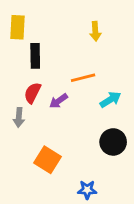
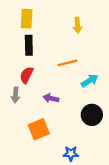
yellow rectangle: (17, 27) -> (27, 19), moved
purple arrow: (58, 101) -> (51, 98), moved, turned 48
orange square: (48, 160) -> (39, 129), turned 35

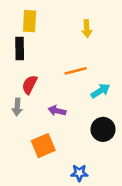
black rectangle: (29, 45) -> (20, 49), moved

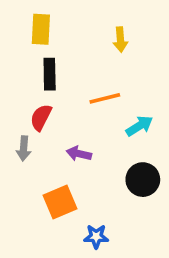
black rectangle: (20, 49) -> (50, 74), moved
blue star: (79, 173) -> (96, 237), moved

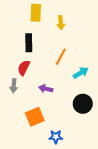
yellow rectangle: (41, 29) -> (36, 13), moved
yellow arrow: (120, 40) -> (61, 23), moved
orange line: (105, 98) -> (61, 57), turned -48

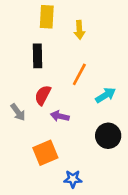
red semicircle: (24, 68) -> (43, 95), moved
gray arrow: (14, 86) -> (18, 112), turned -40

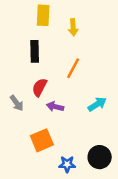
cyan arrow: (106, 95) -> (97, 104), moved
black circle: (108, 136) -> (100, 157), moved

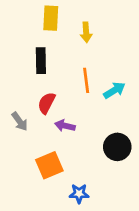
orange line: (73, 68) -> (86, 80), turned -35
cyan arrow: (97, 104) -> (114, 90), moved
black circle: (100, 157) -> (117, 147), moved

